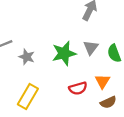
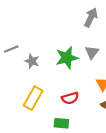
red semicircle: (78, 88) -> (70, 98), moved

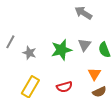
gray arrow: (91, 17) -> (83, 13), turned -84
gray line: (11, 49) -> (10, 42), turned -40

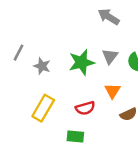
orange triangle: (94, 74) -> (112, 91), moved

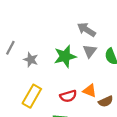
gray arrow: (109, 17) -> (86, 30), moved
orange triangle: (112, 91) -> (90, 91), moved, turned -40

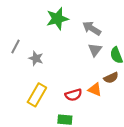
green star: (65, 56) -> (57, 19), moved
brown semicircle: (106, 101) -> (111, 78), moved

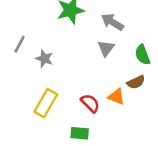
gray triangle: (95, 50) -> (106, 48), moved
red semicircle: (73, 95) -> (90, 103), turned -119

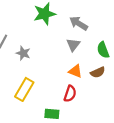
orange triangle: (116, 97) -> (75, 71), moved
red semicircle: (90, 103) -> (70, 94), moved, turned 63

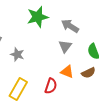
red semicircle: (70, 94) -> (51, 86), moved

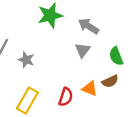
orange triangle: (67, 72) -> (90, 89), moved

